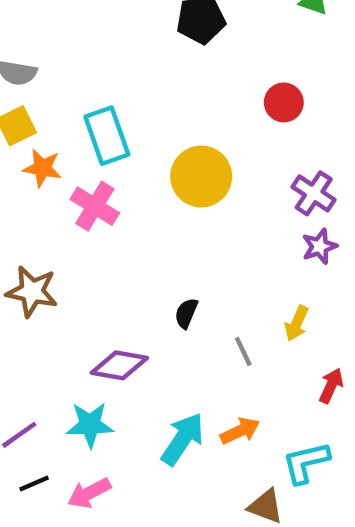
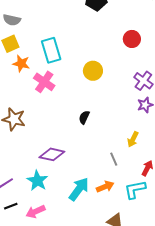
yellow circle: (201, 177) -> (93, 71), size x0.7
black semicircle: (186, 313) -> (84, 117), moved
gray line: (243, 351) -> (114, 159), moved
cyan star: (90, 425) -> (37, 181), turned 30
cyan L-shape: (306, 463) -> (135, 189), moved

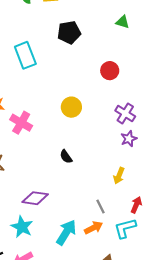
cyan rectangle: (51, 50) -> (25, 55), moved
black semicircle: (84, 117) -> (66, 157), turned -56
gray line: (114, 159) -> (101, 207), moved

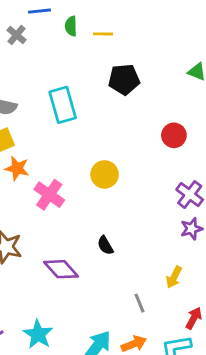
yellow circle: (71, 107) -> (105, 174), moved
purple diamond: (35, 198) -> (61, 269), moved, turned 35
gray line: (101, 207) -> (140, 303), moved

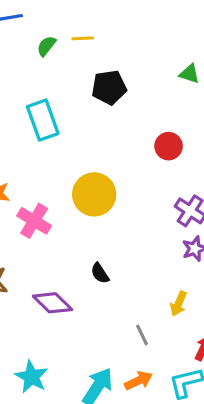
green semicircle: (71, 26) -> (46, 46), moved, turned 42
yellow circle: (105, 174) -> (94, 194), size x1.4

